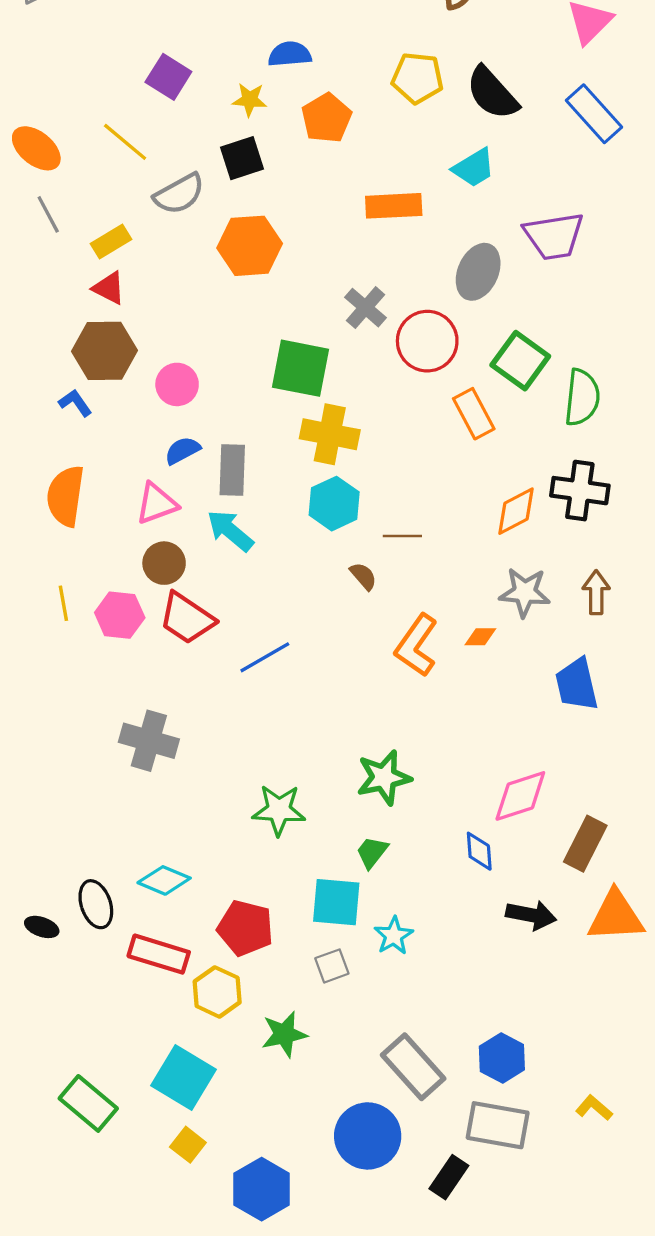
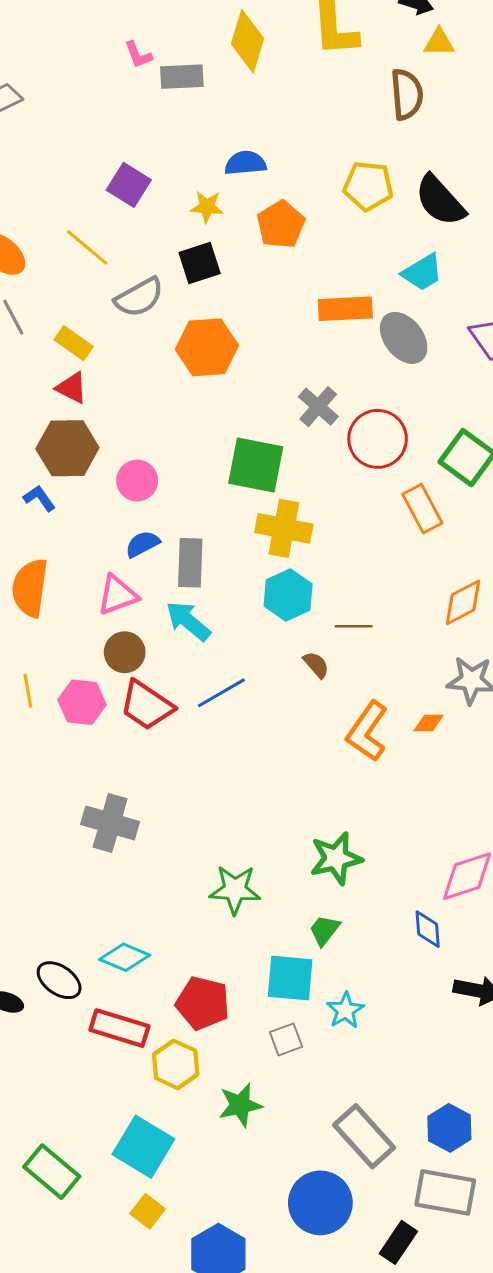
yellow rectangle: (111, 241) -> (74, 343), turned 66
gray ellipse: (478, 272) -> (404, 338), moved, turned -62
blue line: (265, 657) -> (221, 693), moved
black ellipse: (96, 904) -> (59, 980), turned -36

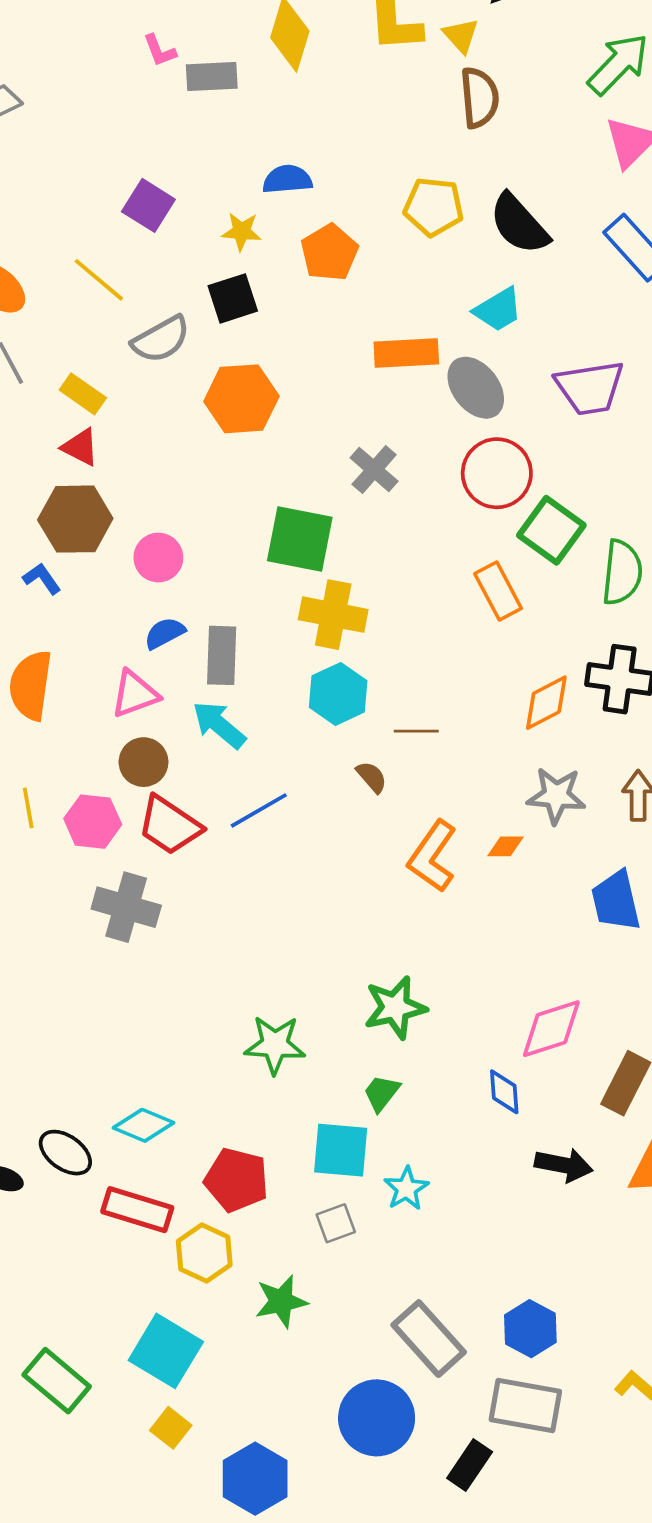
yellow triangle: (439, 42) -> (461, 36), moved, turned 48
red circle: (378, 439) -> (497, 473), moved
gray cross: (110, 823) -> (126, 907), moved

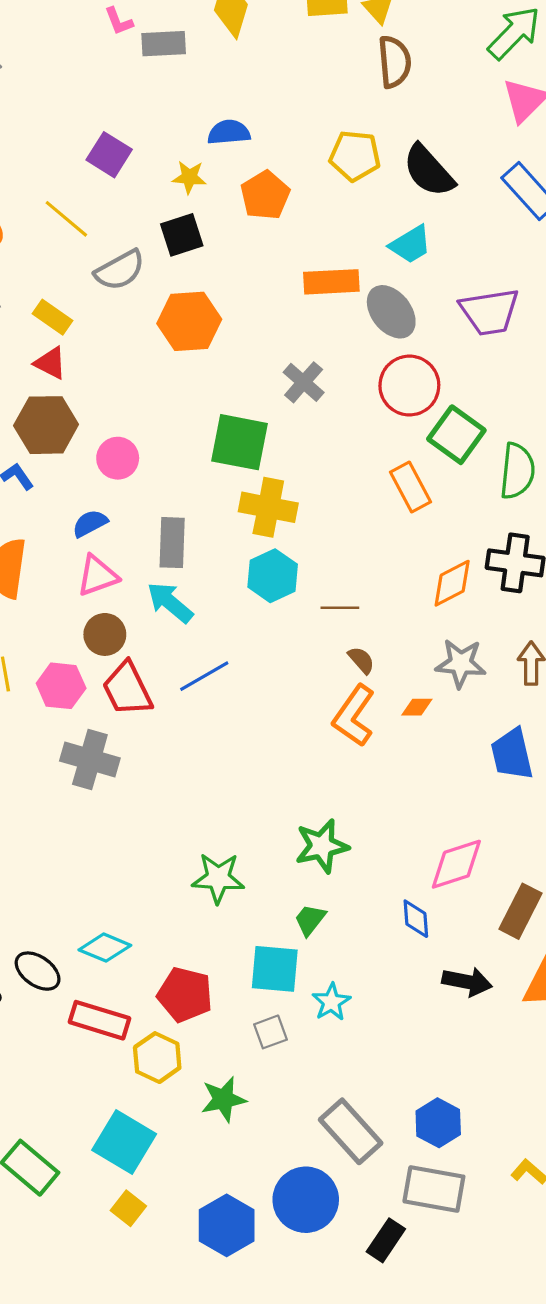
blue semicircle: (165, 633) -> (90, 523), moved
brown semicircle: (372, 777) -> (361, 660), moved
red trapezoid: (170, 825) -> (127, 689), turned 30
blue hexagon: (255, 1479) -> (227, 1225), moved

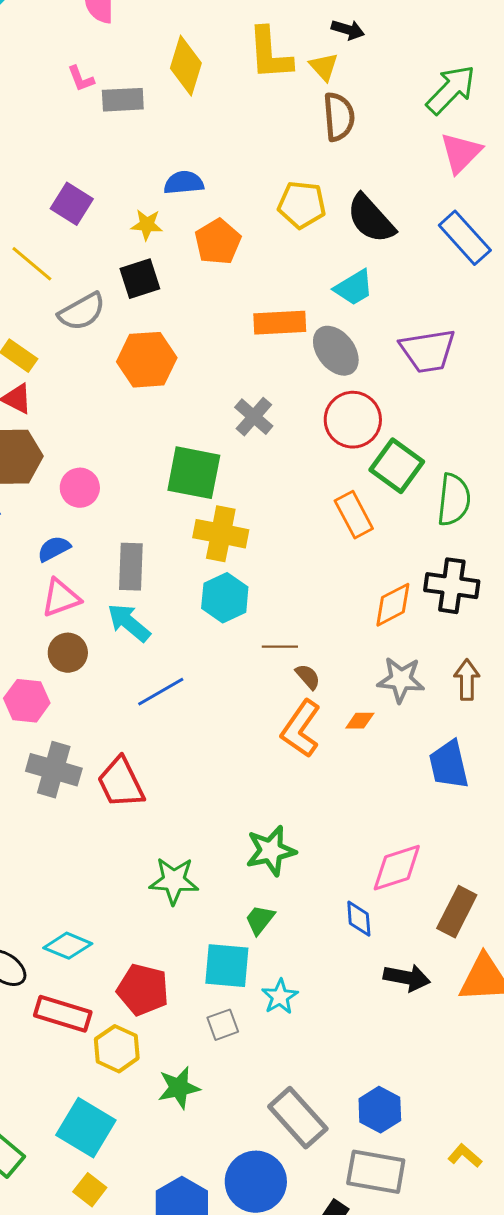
brown line: (340, 608) -> (280, 647), moved
red trapezoid: (127, 689) -> (121, 783), moved

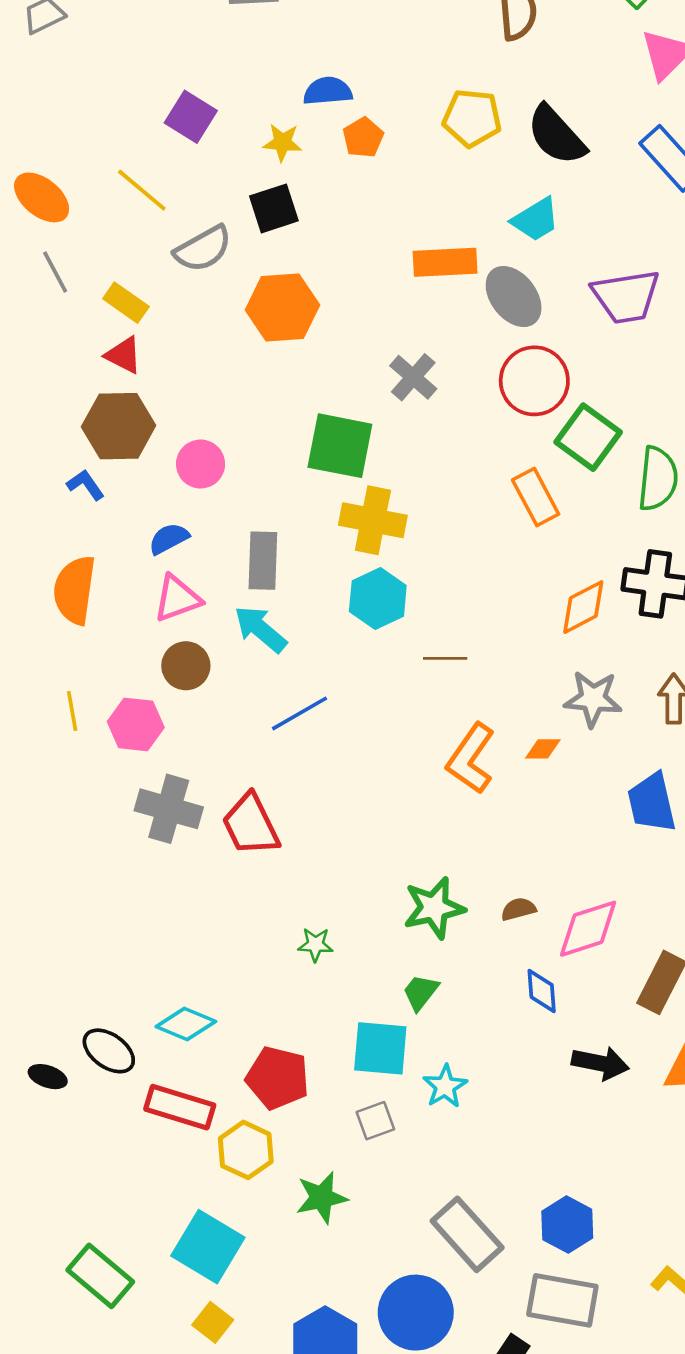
orange pentagon: (218, 242) -> (363, 138), moved, size x0.7
brown semicircle: (308, 677) -> (518, 909), moved, turned -64
green star: (174, 881) -> (315, 945), size x0.6

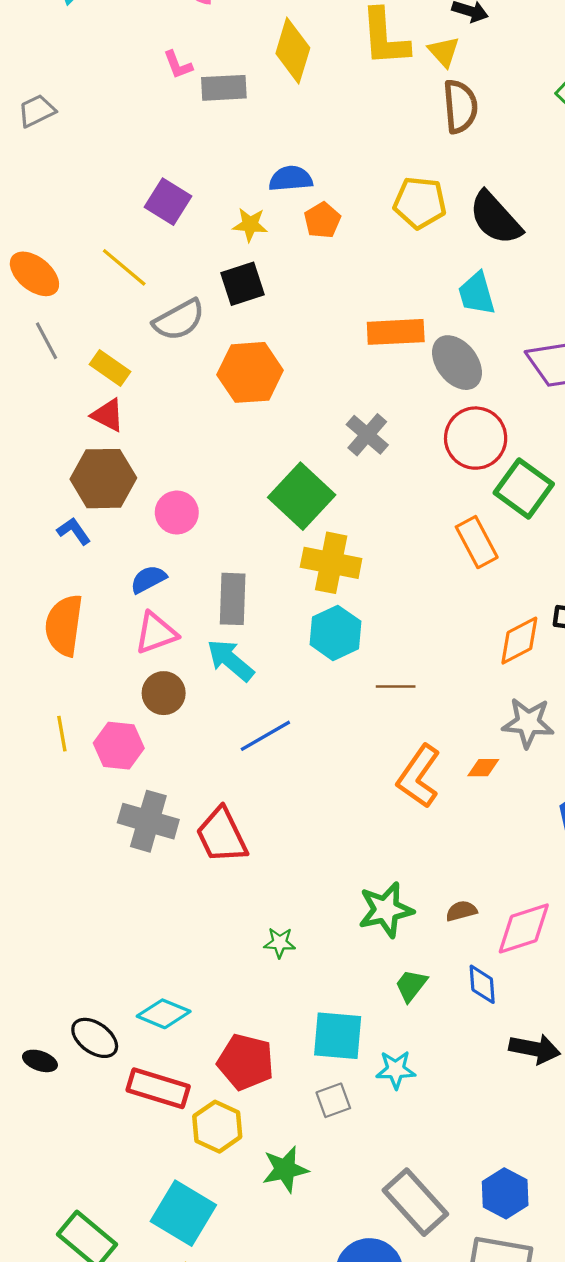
cyan trapezoid: (536, 219) -> (477, 294), turned 105
green square: (340, 446) -> (302, 496), turned 32
green trapezoid: (421, 992) -> (411, 985), moved
cyan star: (445, 1086) -> (396, 1070), turned 30

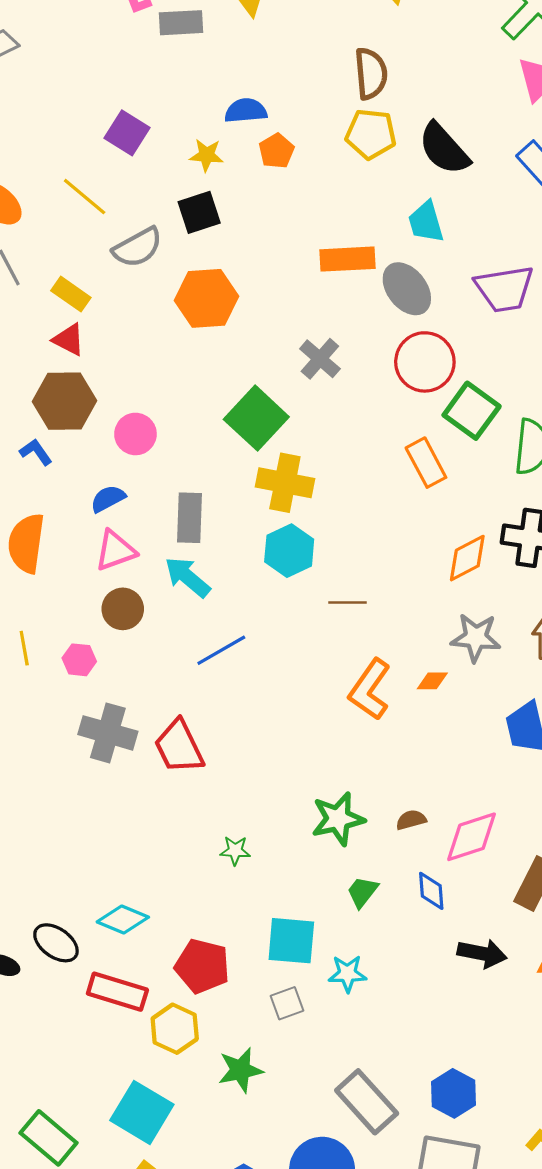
brown semicircle: (460, 106) -> (371, 74), moved
pink hexagon: (119, 746) -> (79, 660), size x0.7

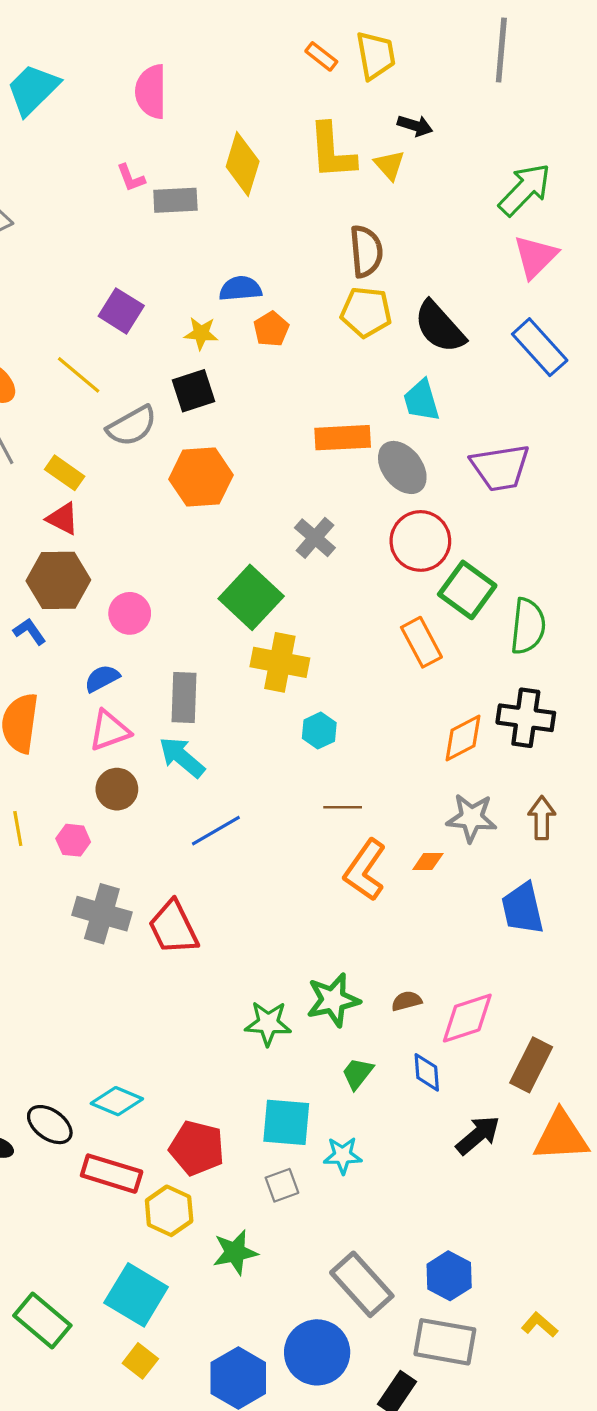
cyan hexagon: (289, 551) -> (319, 731), moved, size x0.7
brown line: (347, 603) -> (343, 807), moved
green star: (235, 851) -> (268, 1023), moved, size x1.5
black arrow: (482, 953) -> (478, 1135), turned -51

